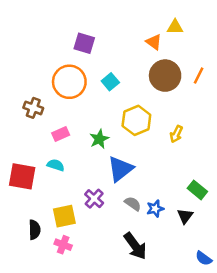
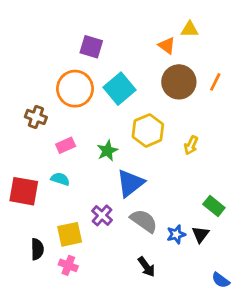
cyan square: (110, 82) -> (120, 89), size x1.6
gray semicircle: (133, 204) -> (144, 221), size x1.5
blue star: (155, 209) -> (176, 234), moved
black arrow: (135, 246) -> (147, 267), size x0.7

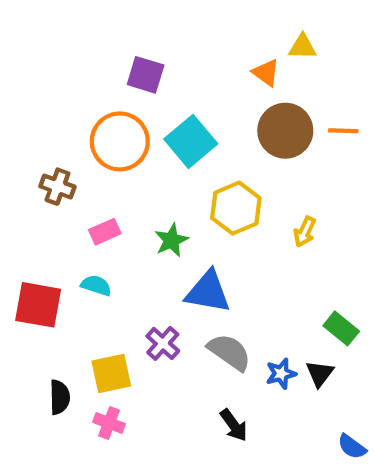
orange line: (215, 82) -> (343, 131), turned 66
blue triangle: (130, 183) -> (208, 292), turned 48

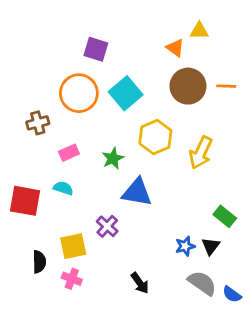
brown cross: (57, 187) -> (38, 123), turned -35
yellow arrow: (305, 232) -> (201, 153), size x1.6
gray semicircle: (229, 352) -> (202, 283), moved
black arrow: (234, 425) -> (140, 283), moved

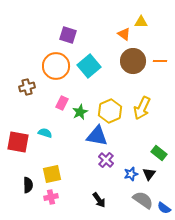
yellow hexagon: (155, 137) -> (110, 111), moved
pink rectangle: (69, 153) -> (62, 103), moved, turned -40
purple cross: (107, 226) -> (106, 160), moved
pink cross: (72, 279) -> (51, 197), turned -32

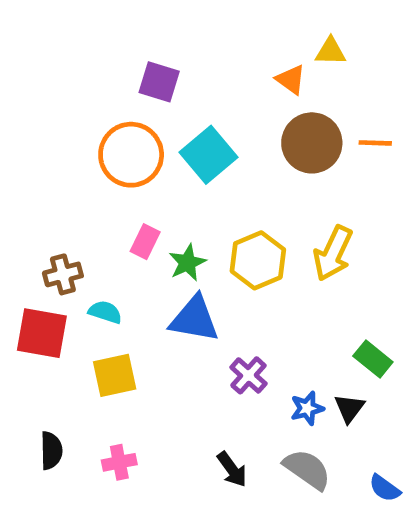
brown cross: (27, 87) -> (63, 274), moved
blue triangle: (97, 136) -> (194, 319), moved
yellow square: (52, 174) -> (115, 375), moved
black semicircle: (28, 185) -> (51, 451), moved
gray semicircle: (143, 200) -> (307, 469), moved

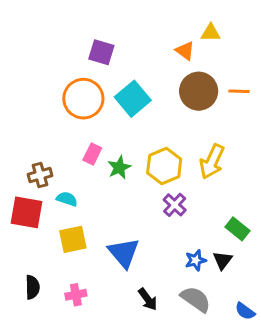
blue triangle: (194, 319) -> (124, 253), moved, turned 40
purple cross: (248, 375) -> (175, 205), moved

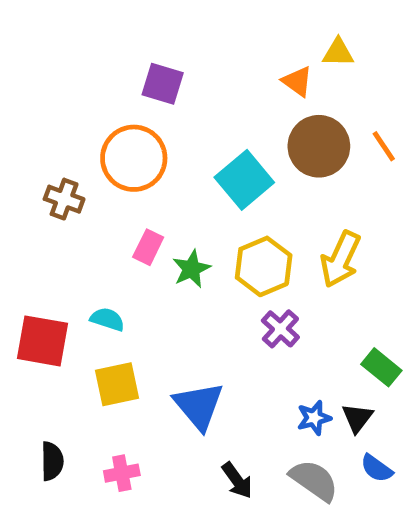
orange line: (239, 91) -> (384, 146), turned 54
cyan square: (133, 99) -> (244, 180), moved
brown cross: (40, 175) -> (64, 199), moved, turned 35
blue semicircle: (245, 311) -> (377, 468), moved

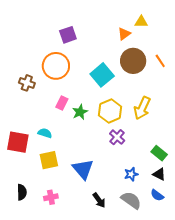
orange triangle: (297, 81) -> (124, 34), turned 48
purple square: (163, 84) -> (68, 35), turned -36
black triangle: (357, 418) -> (159, 174), moved, turned -40

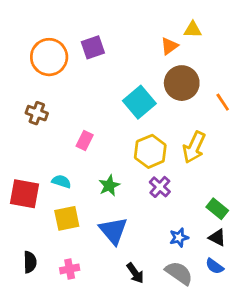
orange line: (160, 61) -> (223, 102), moved
orange circle: (56, 66) -> (49, 57), moved
green star: (80, 112) -> (109, 186), moved

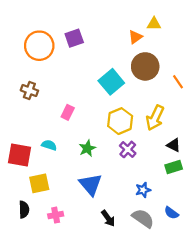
green rectangle: (217, 209) -> (174, 167), turned -56
yellow square: (67, 218) -> (39, 183), moved
black triangle: (217, 238) -> (174, 145), moved

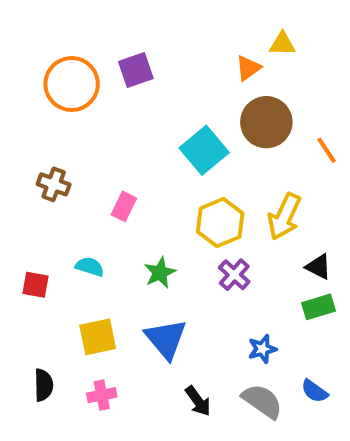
brown cross: (29, 91) -> (54, 184), moved
red square: (20, 155) -> (36, 285), size x0.6
yellow square: (39, 183) -> (98, 337), moved

